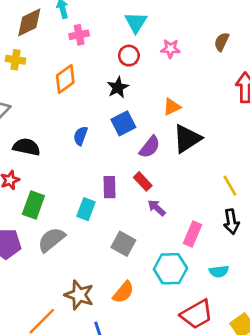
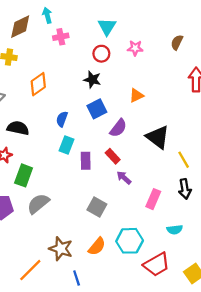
orange diamond: (65, 79) -> (38, 84), moved
black star: (118, 87) -> (92, 80), turned -30
black triangle: (187, 139) -> (158, 137), moved, turned -50
cyan rectangle: (86, 209) -> (66, 145), moved
cyan hexagon: (170, 269) -> (130, 241), moved

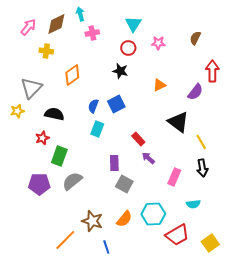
blue square: (97, 109) -> (116, 104), moved
purple semicircle: (118, 128) -> (195, 92), moved
purple rectangle: (86, 161) -> (114, 163), moved

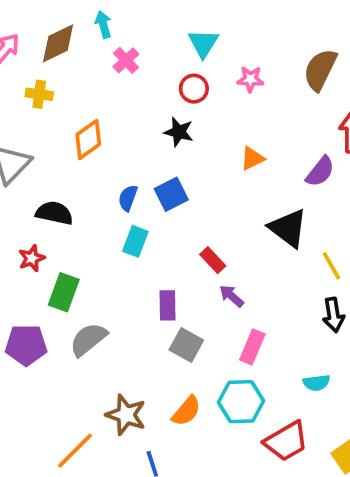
pink cross: (92, 33) -> (126, 60), turned -32
brown semicircle: (195, 38) -> (320, 70), size x1.6
pink rectangle: (174, 177) -> (252, 347), moved

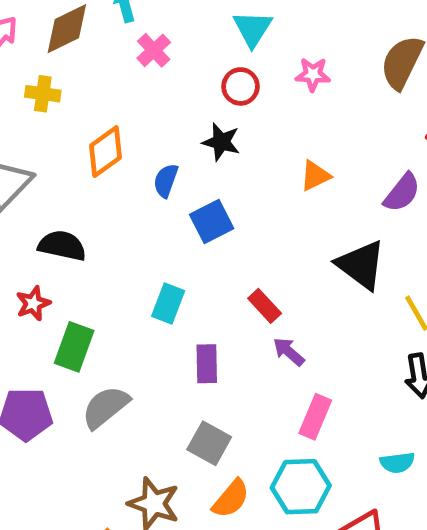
blue semicircle: (128, 198) -> (166, 180), moved
cyan rectangle: (135, 241) -> (168, 303), moved
gray square: (186, 345) -> (209, 443), moved

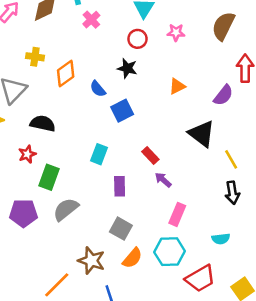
yellow cross: (43, 94) -> (35, 57), moved
blue semicircle: (166, 180) -> (98, 89), turned -60

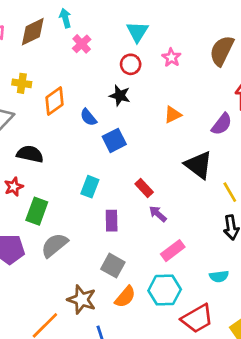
pink star: (176, 32) -> (171, 58), turned 30
pink rectangle: (177, 214) -> (173, 251), turned 30

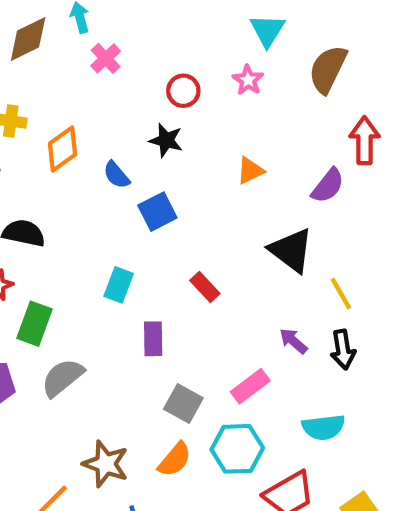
cyan triangle: (137, 32) -> (267, 30), moved
purple arrow: (158, 214) -> (293, 341), moved
gray square: (113, 266) -> (183, 404), moved
cyan semicircle: (219, 276) -> (324, 427), size x1.4

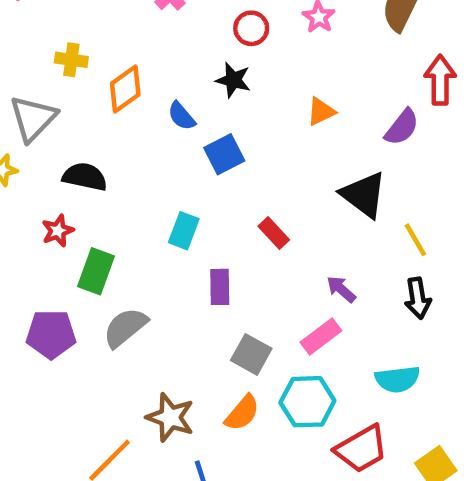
purple arrow: (293, 341) -> (341, 289), moved

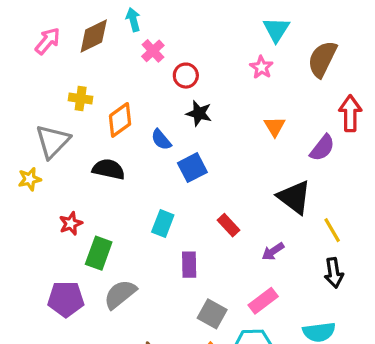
red circle: (251, 28) -> (186, 76), moved
orange triangle: (321, 112) -> (275, 126), moved, turned -35
black semicircle: (85, 177) -> (109, 169), moved
purple arrow: (341, 289) -> (273, 251), moved, turned -75

